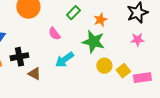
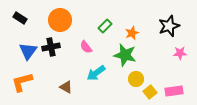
pink star: (137, 40) -> (180, 53), moved
black cross: (19, 57) -> (51, 47), moved
yellow square: (123, 71) -> (150, 92), moved

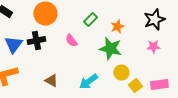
pink star: (180, 53) -> (153, 47), moved
cyan arrow: (96, 73) -> (88, 82), moved

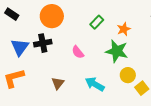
pink semicircle: (71, 41) -> (78, 52), moved
brown triangle: (51, 81) -> (58, 83), turned 40
cyan arrow: (88, 82) -> (95, 84), turned 66

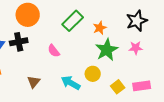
green rectangle: (97, 22) -> (73, 21), size x1.5
green star: (117, 51) -> (107, 50), moved, turned 30
yellow circle: (128, 75) -> (93, 74), moved

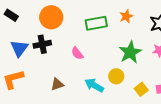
green rectangle: (73, 21) -> (96, 23), turned 35
orange star: (100, 28) -> (126, 16), moved
brown triangle: (34, 82) -> (57, 84), turned 32

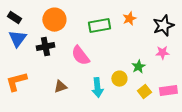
blue triangle: (19, 48) -> (17, 39), moved
green star: (130, 52) -> (138, 67), moved, size x0.6
pink semicircle: (77, 53) -> (80, 56), size x1.5
cyan arrow: (94, 85) -> (97, 88), turned -126

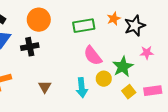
black star: (163, 26) -> (135, 26), moved
pink semicircle: (80, 56) -> (93, 56), moved
green star: (138, 67) -> (123, 67), size x1.5
brown triangle: (60, 87) -> (45, 87), turned -40

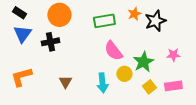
pink star: (147, 53) -> (173, 55), moved

